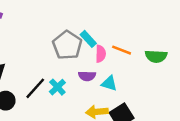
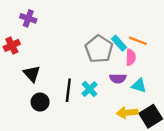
orange line: (122, 50) -> (138, 41), moved
black line: (35, 88) -> (68, 90), turned -35

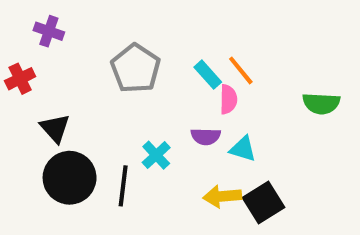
orange line: (138, 41) -> (241, 70), turned 30
gray pentagon: (99, 49) -> (136, 68), moved
black line: (68, 90) -> (123, 186), moved
black circle: (40, 102) -> (70, 178), size x1.6

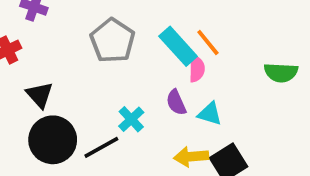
cyan rectangle: (208, 75) -> (178, 46), size x1.5
purple semicircle: (206, 136) -> (176, 102), turned 65
black line: (123, 186) -> (101, 147), turned 54

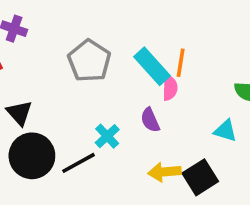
orange line: (208, 43) -> (181, 63), turned 48
cyan triangle: (210, 114) -> (225, 131), moved

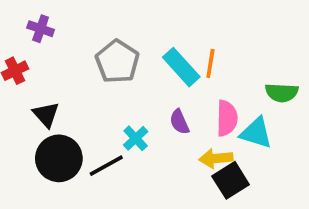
pink semicircle: (170, 88) -> (227, 118), moved, size x1.4
cyan triangle: (225, 131) -> (256, 133), size x1.4
yellow arrow: (164, 172) -> (216, 158), moved

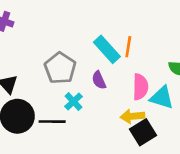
gray pentagon: (117, 62) -> (60, 68), moved
purple semicircle: (179, 122) -> (99, 80), moved
black line: (106, 166) -> (52, 122), turned 30

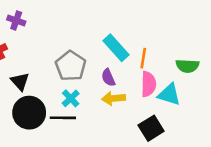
orange line: (128, 47) -> (143, 58), moved
cyan cross: (74, 102) -> (71, 98), moved
yellow arrow: (132, 116) -> (113, 98), moved

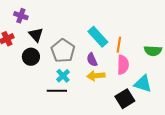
black triangle: (20, 81) -> (36, 35), moved
cyan triangle: (169, 94) -> (143, 84), moved
black circle: (29, 113) -> (31, 57), moved, size x0.7

